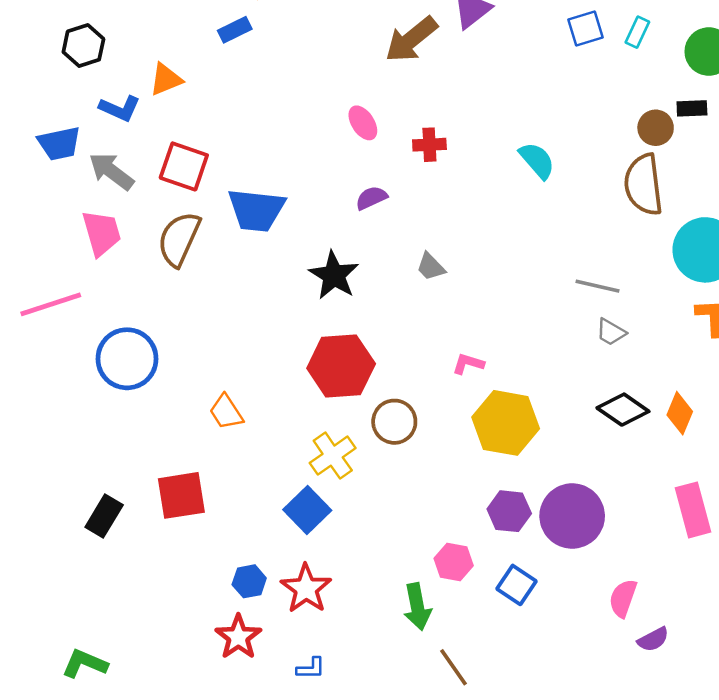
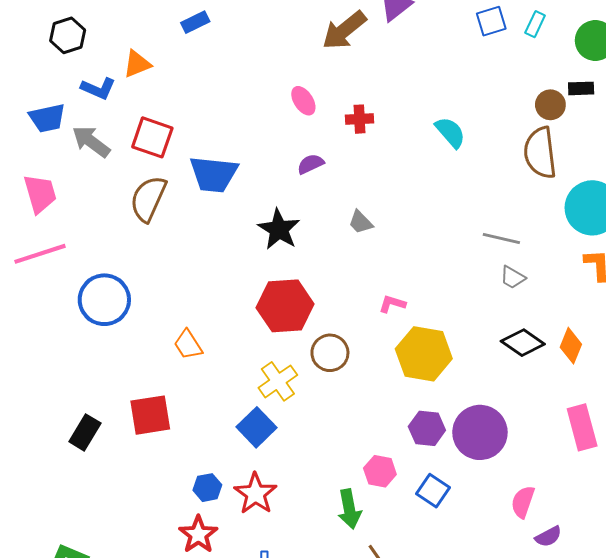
pink trapezoid: (102, 233) -> (40, 194), moved

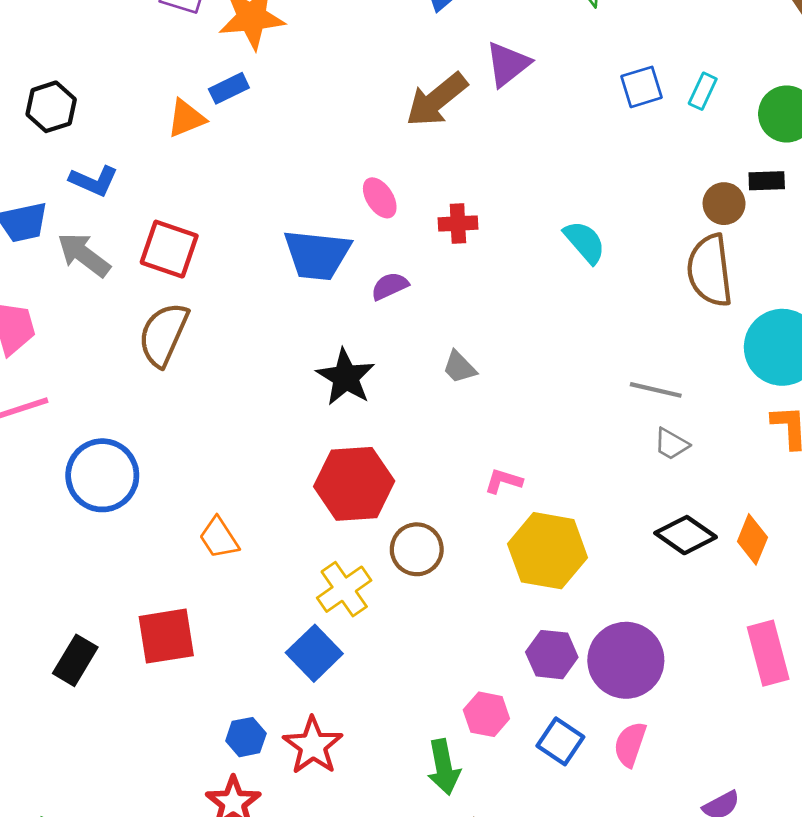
orange triangle: (137, 64) -> (186, 118), moved
blue trapezoid: (214, 174) -> (317, 255), moved
pink semicircle: (523, 502) -> (630, 744), moved

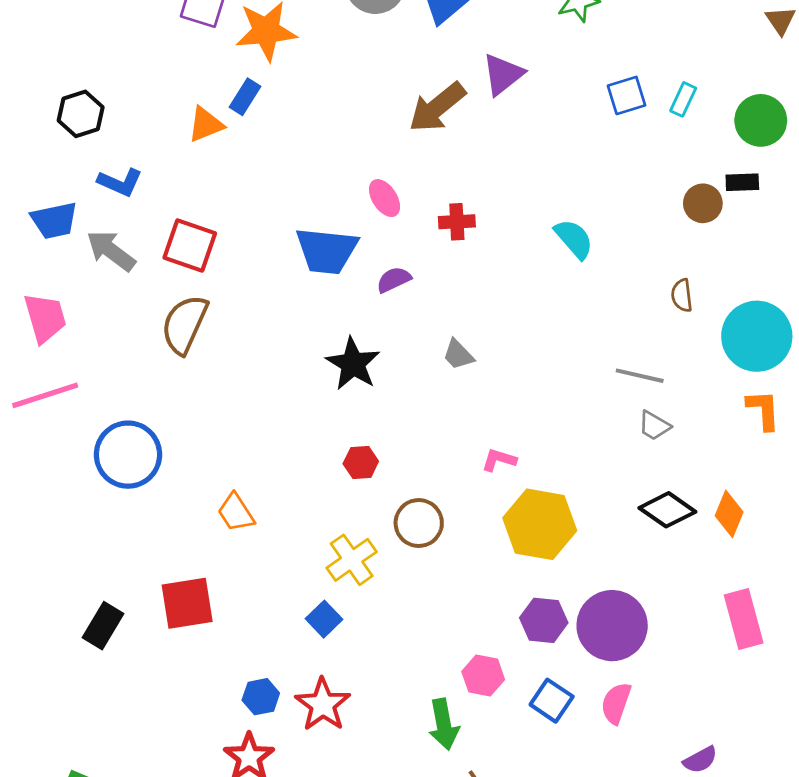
blue rectangle: (229, 88) -> (245, 97), turned -32
brown semicircle: (710, 270) -> (682, 295), moved, size x0.5
red hexagon: (354, 484) -> (361, 462), size x0.5
blue square: (314, 653) -> (324, 619), size x0.7

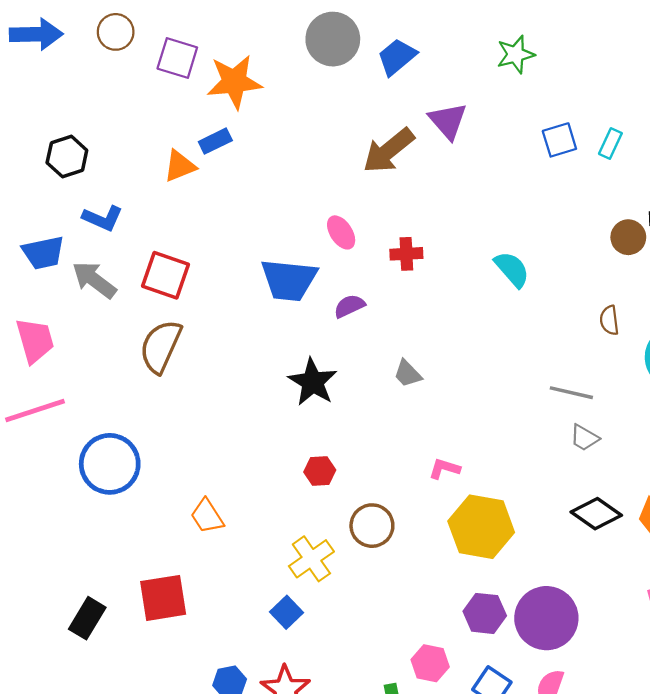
purple triangle: (503, 74) -> (448, 121), turned -33
blue rectangle: (245, 97) -> (215, 141), turned 32

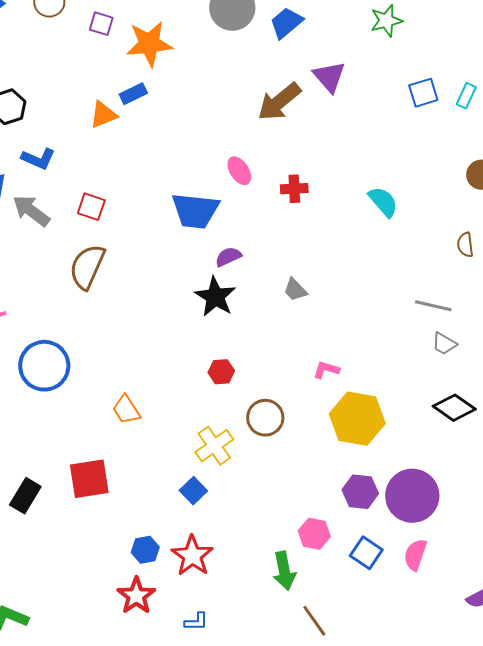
purple square: (177, 58) -> (101, 24), size x0.7
red square: (165, 275) -> (91, 207), size x0.7
purple semicircle: (349, 306) -> (228, 257), moved

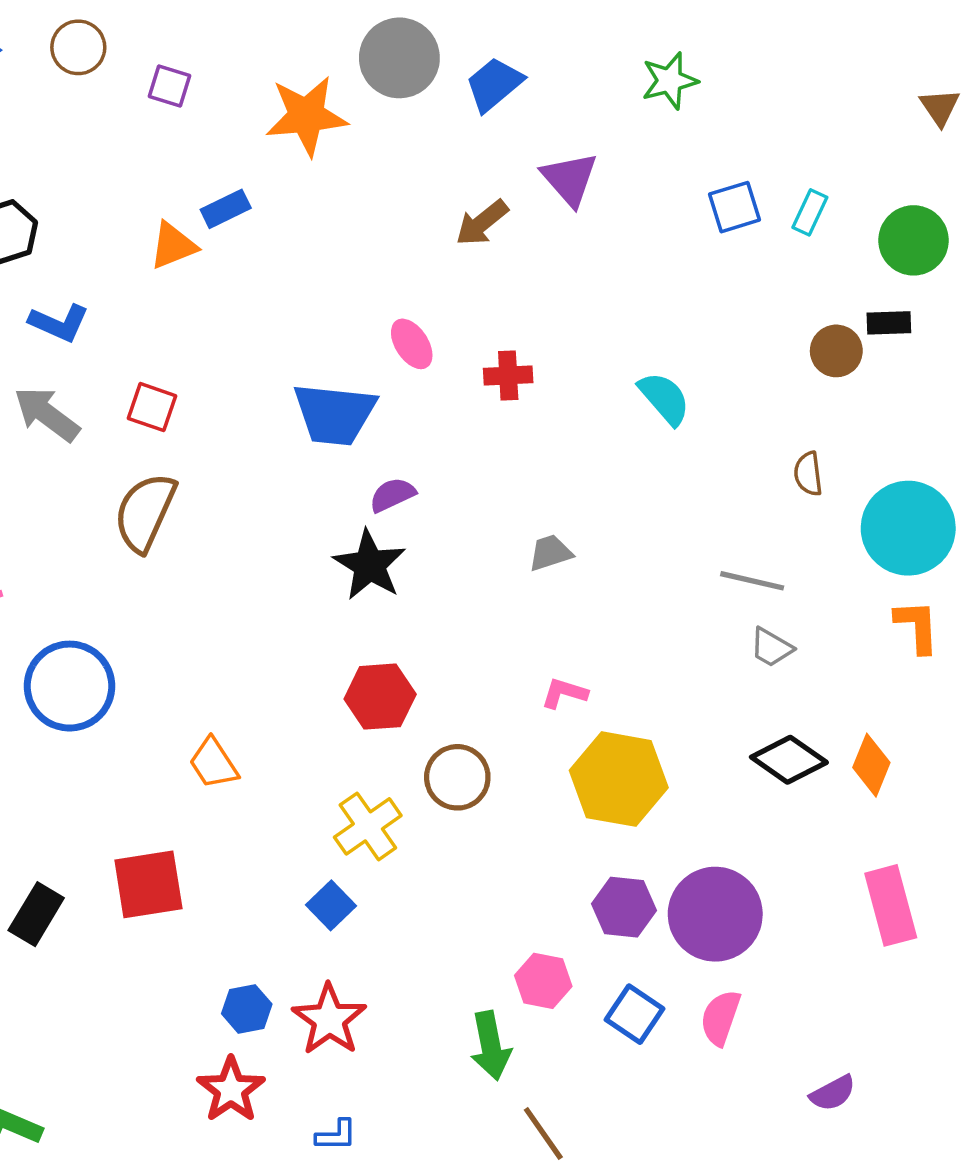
orange star: (149, 44) -> (306, 116), moved
brown arrow: (279, 102) -> (482, 223), size x0.7
gray trapezoid: (295, 290) -> (550, 553), moved, turned 116
red hexagon: (221, 372) -> (380, 697), size x1.5

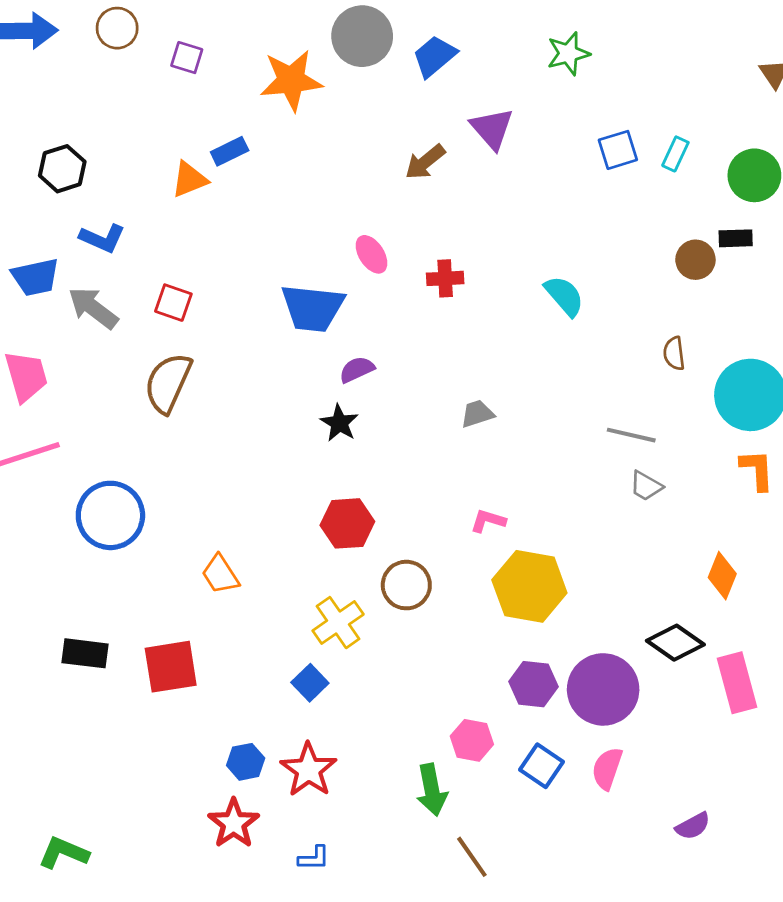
black star: (370, 565) -> (339, 423), size x0.7
black diamond: (789, 760) -> (675, 643), moved
black rectangle: (36, 914) -> (85, 653), moved, turned 66

